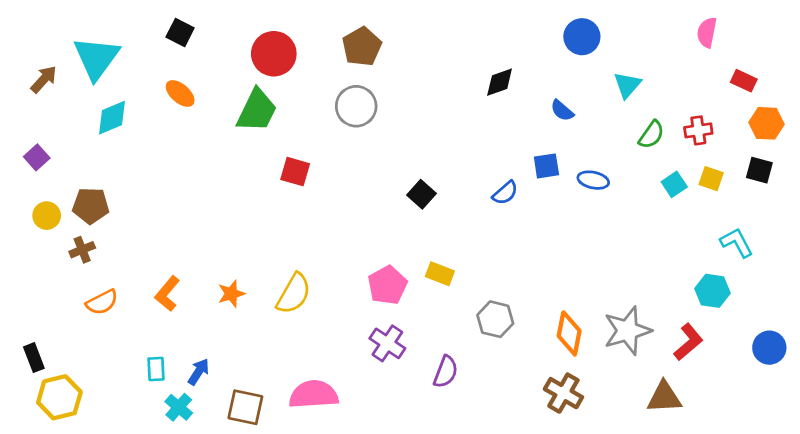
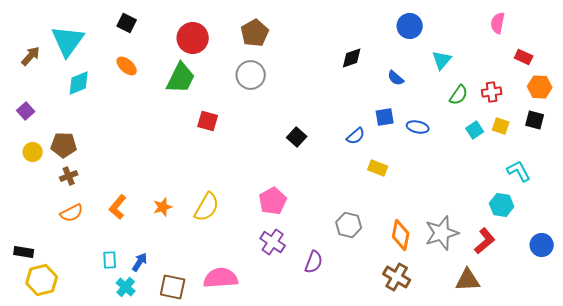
brown cross: (82, 250) -> (69, 176), moved
yellow rectangle: (440, 274) -> (378, 168), moved
black rectangle: (34, 358) -> (24, 252), turned -60

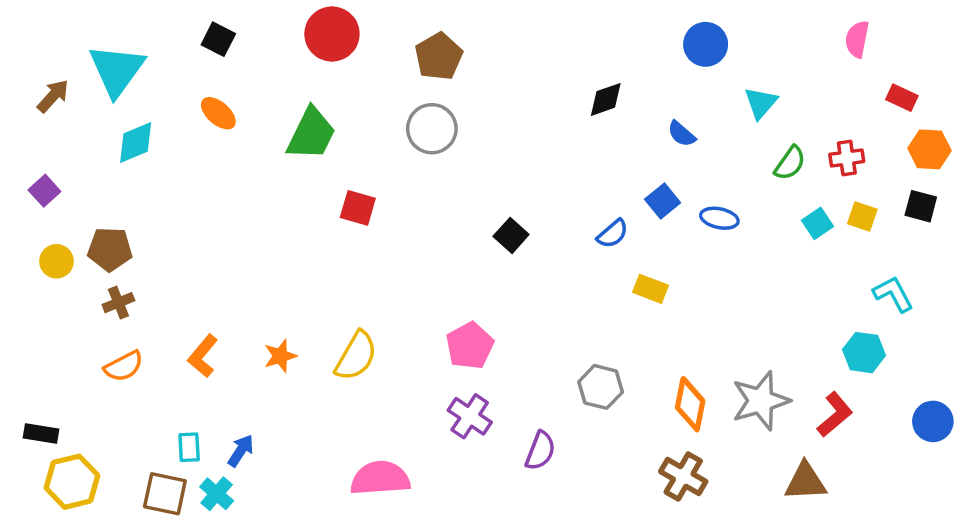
red circle: (193, 38) -> (332, 34), moved
blue square: (385, 117) -> (663, 201), turned -30
brown square: (173, 287) -> (165, 494), moved

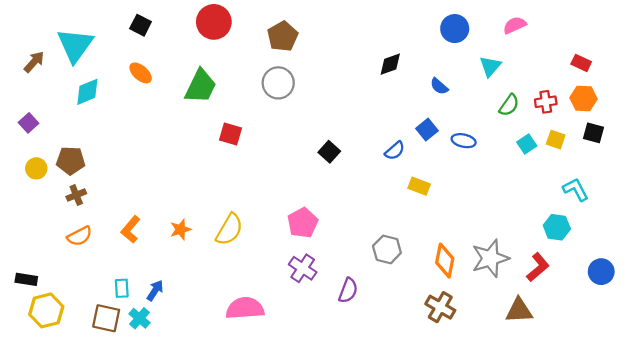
pink semicircle: (857, 39) -> (515, 25), moved, turned 55
orange hexagon: (929, 149) -> (583, 98), moved

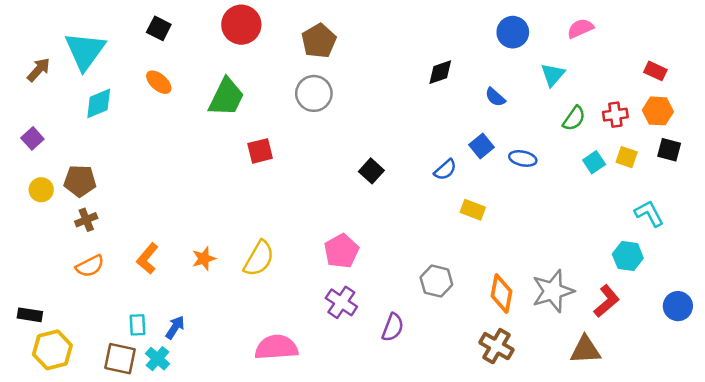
red square: (231, 134) -> (260, 151), turned -30

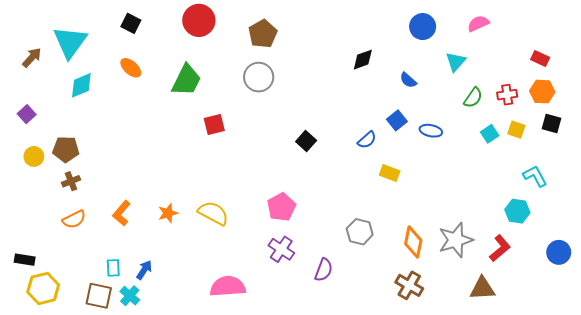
yellow semicircle: (259, 259) -> (213, 213), turned -92

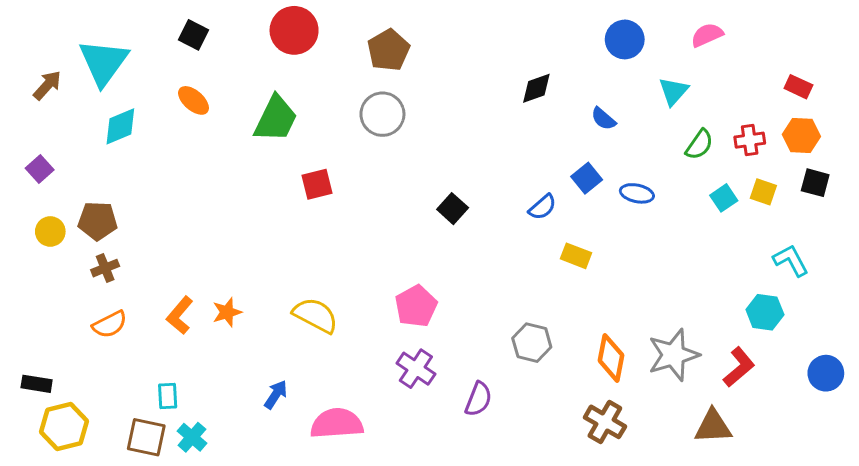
orange star: (168, 213) -> (227, 312), moved
blue arrow: (144, 270) -> (276, 395), moved

